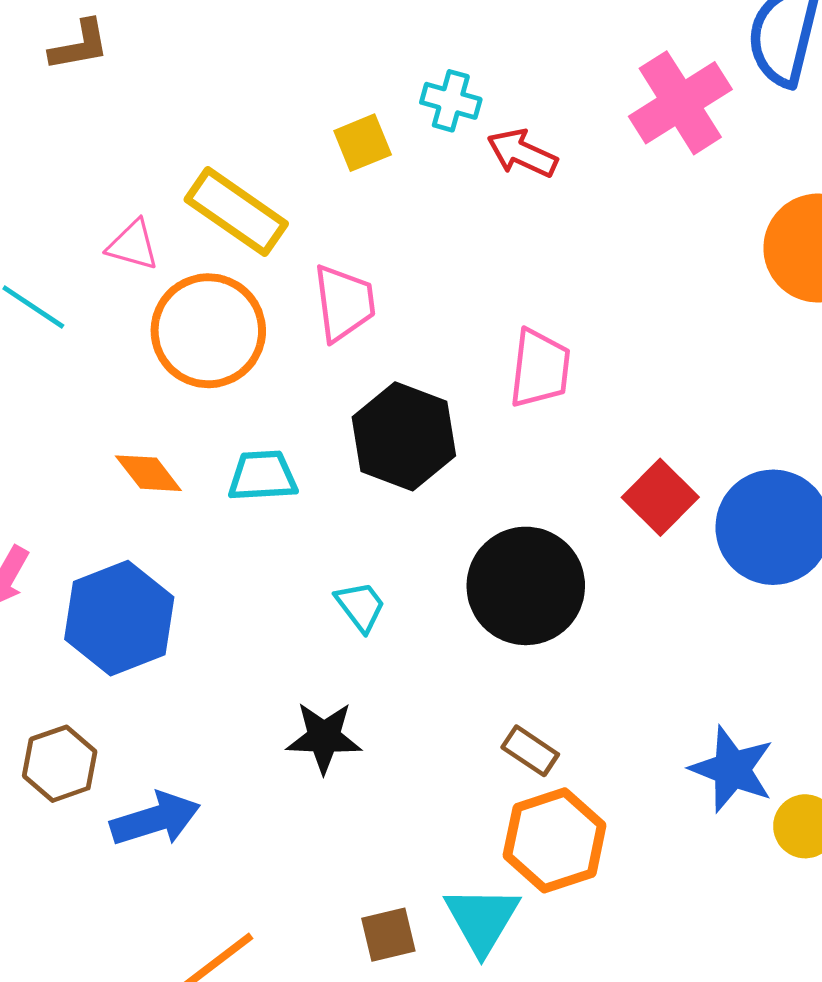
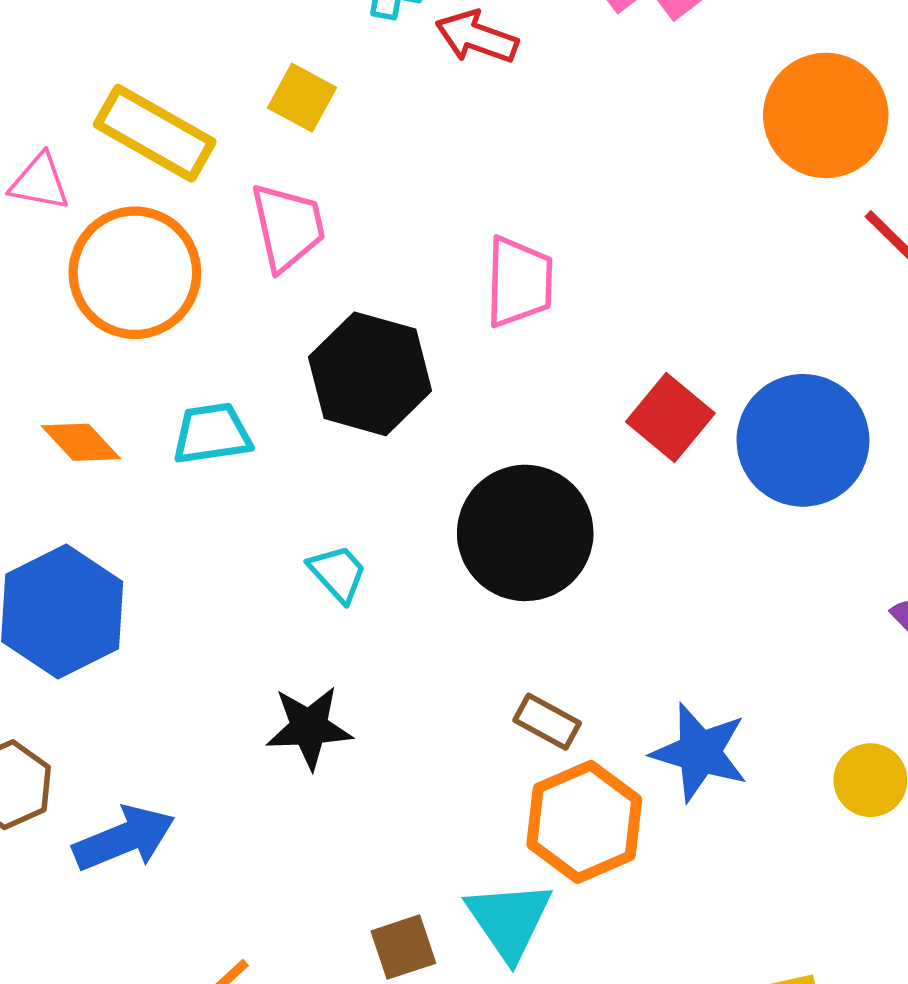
yellow square: (363, 143) -> (302, 98), moved, turned -34
blue star: (732, 769) -> (700, 752), moved

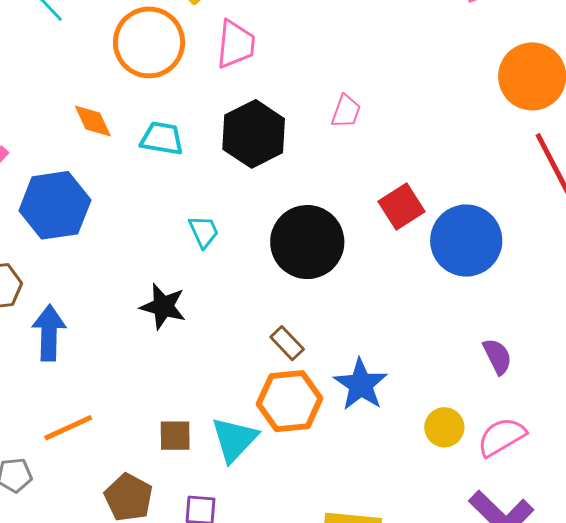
pink trapezoid: (519, 282) -> (346, 111), size x0.7
blue arrow: (124, 838) -> (49, 333), turned -84

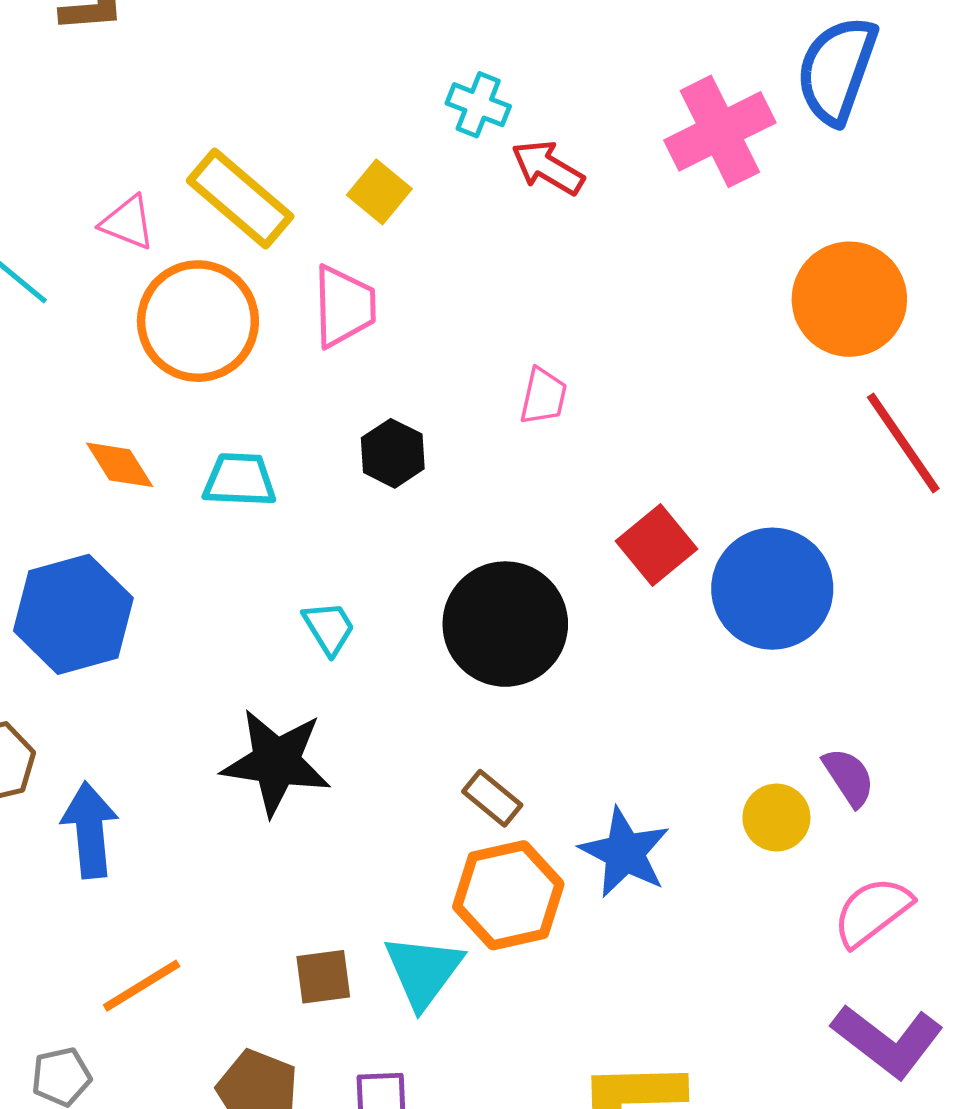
black hexagon: (254, 134) -> (393, 453), size x0.6
black star: (163, 306) -> (276, 762), size x1.4
yellow circle: (444, 427) -> (776, 818), moved

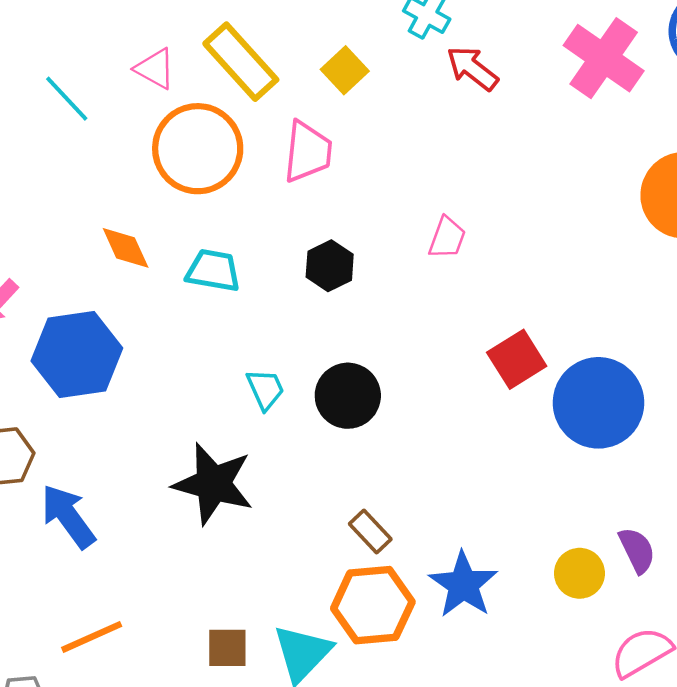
pink cross: (720, 131) -> (604, 58), turned -36
black circle: (505, 624) -> (348, 396), moved, size x0.7
blue arrow: (90, 830) -> (68, 516), turned -38

